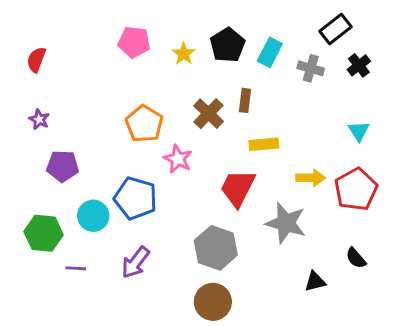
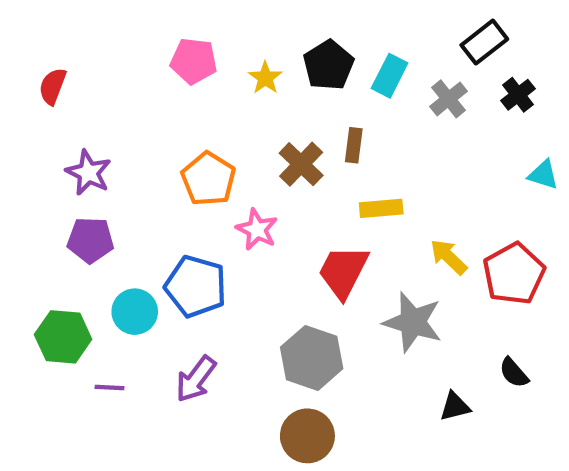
gray cross: (311, 68) -> (449, 99), turned 35
purple star: (39, 119) -> (88, 173), moved, size x1.5
cyan triangle: (359, 131) -> (543, 175), moved, turned -40
yellow arrow: (311, 178) -> (449, 257), turned -136

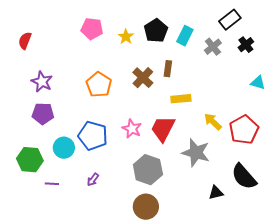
pink star: (257, 229) -> (132, 129), moved
black semicircle: (514, 373) -> (244, 177), size x1.8
purple arrow: (196, 379) -> (93, 180), size x0.6

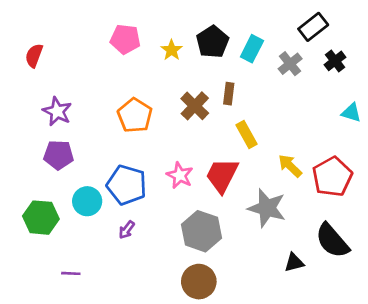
yellow rectangle: (181, 99) -> (246, 134), turned 66
purple arrow: (93, 180) -> (127, 230), moved
purple line: (52, 184) -> (71, 273), moved

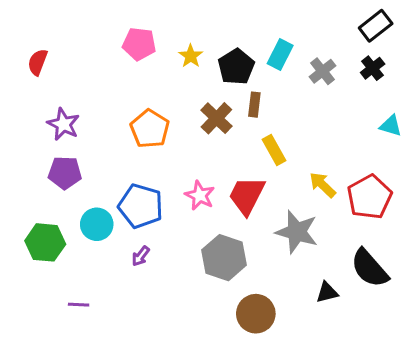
black rectangle: (313, 27) -> (376, 26), moved
black pentagon: (212, 42) -> (236, 67), moved
brown circle: (199, 282) -> (256, 314), moved

